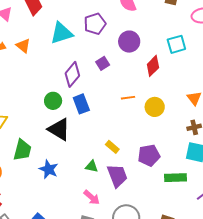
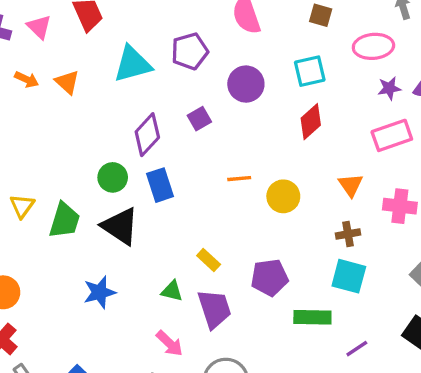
cyan square: (176, 44) -> (310, 71), moved
red diamond: (153, 66) -> (311, 122), moved
green trapezoid: (22, 150) -> (64, 220), moved
blue star: (49, 169) -> (99, 292), turned 30

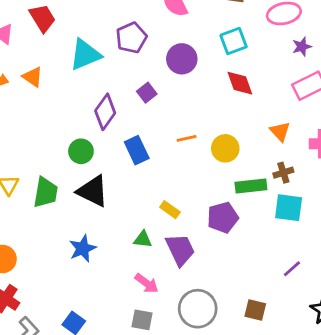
red diamond: (311, 122) -> (240, 83), turned -60
blue rectangle: (160, 185) -> (137, 150), moved
green rectangle: (312, 317) -> (251, 186), moved
purple line: (357, 349) -> (292, 269), moved

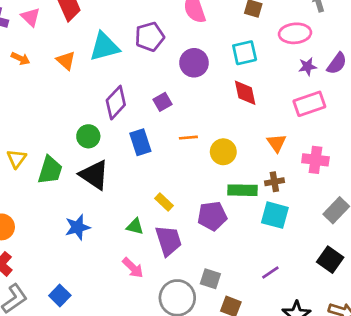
orange triangle: (33, 77) -> (66, 61), moved
purple square: (147, 93) -> (163, 102), moved
gray square: (142, 320) -> (210, 279), moved

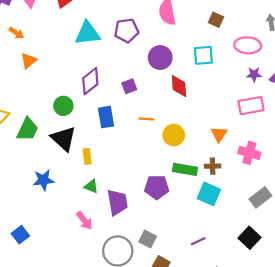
orange triangle: (66, 61) -> (29, 61), moved, turned 30
red diamond: (245, 93) -> (179, 86), moved
yellow rectangle: (164, 202) -> (87, 156), moved, turned 32

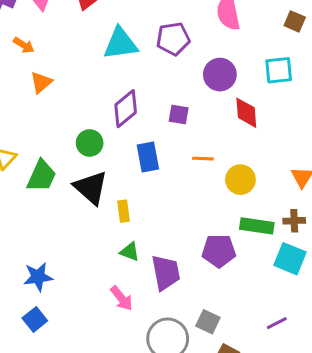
purple square: (129, 86) -> (179, 114), turned 32
blue star: (43, 180) -> (38, 277), moved

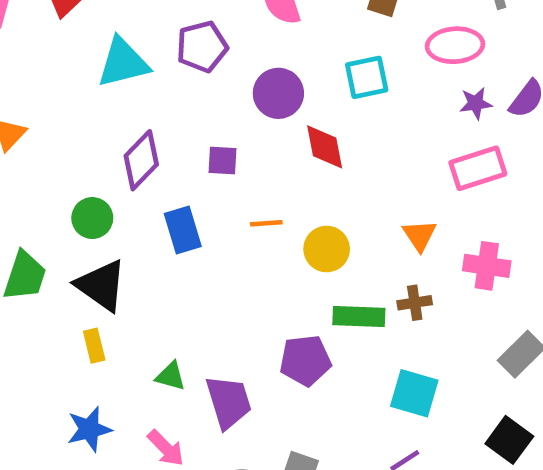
yellow rectangle: (123, 211) -> (94, 346), moved
cyan square: (290, 259) -> (414, 393), moved
blue star: (38, 277) -> (89, 429), moved

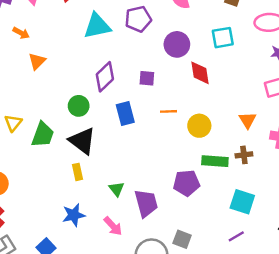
green triangle: (171, 376) -> (117, 189), turned 35

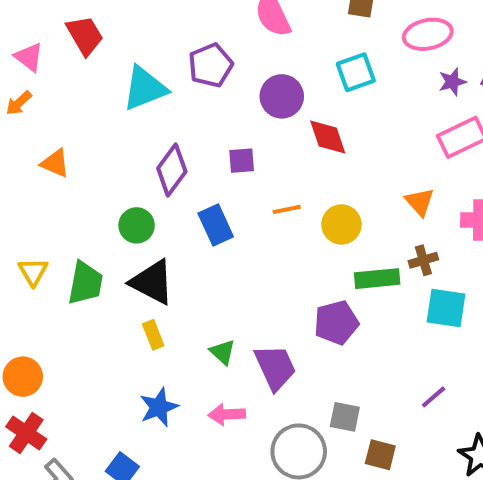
orange arrow: (21, 33) -> (19, 103), moved, turned 119
orange triangle: (37, 61) -> (55, 163), turned -42
cyan square: (242, 202) -> (446, 308), moved
pink arrow: (113, 226) -> (227, 414), turned 140

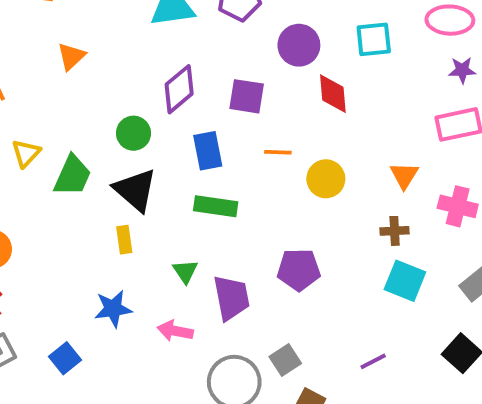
purple square: (242, 161) -> (247, 96), size x1.4
orange triangle: (55, 163) -> (71, 56), turned 40
green rectangle: (377, 279) -> (216, 206), moved
gray square: (345, 417) -> (285, 360), turned 32

